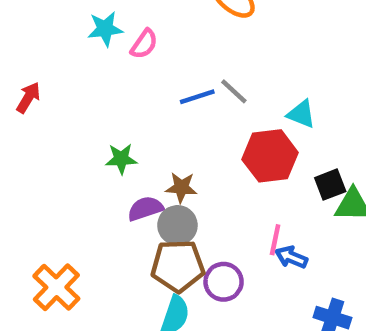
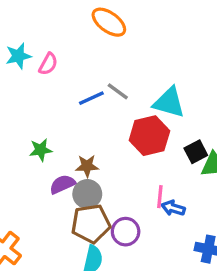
cyan triangle: (301, 114) -> (169, 102), size x1.5

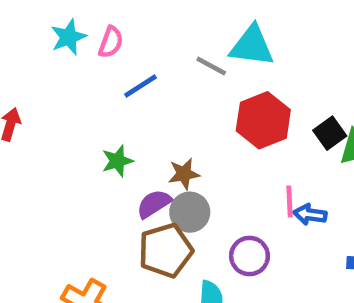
blue line: (91, 98) -> (140, 86), moved
cyan triangle: (169, 102) -> (252, 46), moved
brown pentagon: (91, 224) -> (166, 250), moved

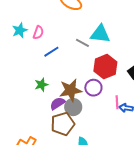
brown star: (184, 174) -> (71, 90), size x1.6
purple circle: (249, 256) -> (93, 88), moved

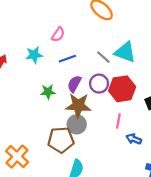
cyan star: (20, 30) -> (34, 55), moved
purple circle: (93, 88) -> (99, 84), moved
pink line: (117, 102) -> (118, 121), moved
purple semicircle: (57, 103) -> (74, 84), moved, turned -42

